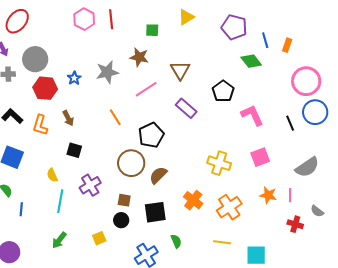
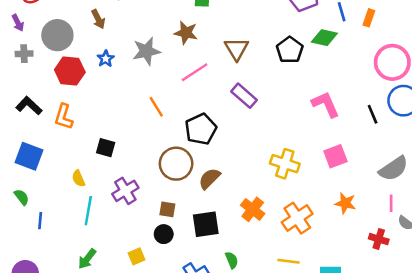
green diamond: (251, 61) -> (324, 38), turned -40
black pentagon: (223, 91) -> (290, 50), moved
brown arrow: (68, 118) -> (98, 19), moved
pink line: (290, 195) -> (391, 203), moved

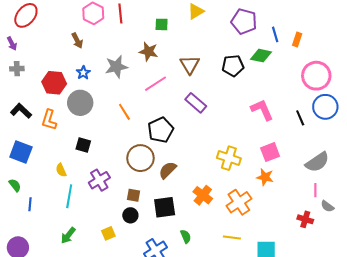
gray circle: (57, 35) -> (80, 103), moved
black pentagon: (290, 50) -> (233, 66), turned 30
orange star: (345, 203) -> (265, 177), moved

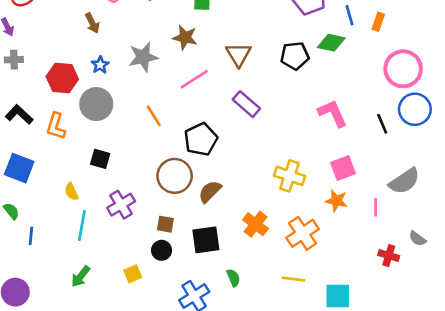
pink line: (315, 190) -> (376, 207), moved

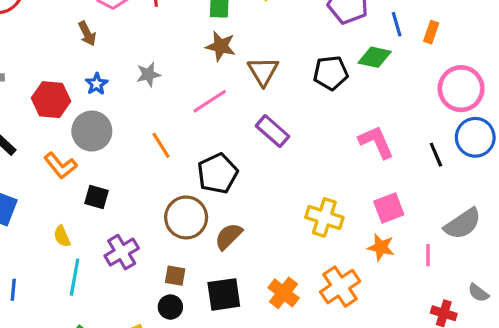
brown star: (185, 37) -> (221, 46), moved
gray star: (143, 57) -> (148, 74), size x0.7
orange L-shape: (56, 126) -> (60, 166), moved, turned -56
orange cross: (256, 224) -> (284, 293), moved

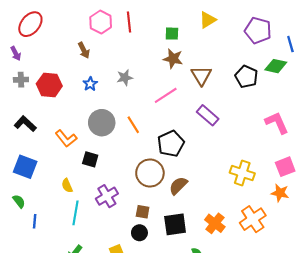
black pentagon: (331, 73) -> (246, 77), turned 30
red hexagon: (51, 100) -> (49, 85), moved
gray circle: (92, 131) -> (102, 123), moved

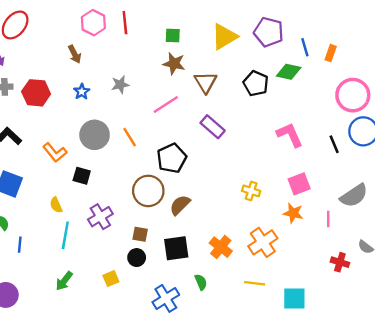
yellow triangle: (208, 20) -> (224, 37), moved, size x1.4
yellow cross: (242, 173) -> (251, 191), size x0.7

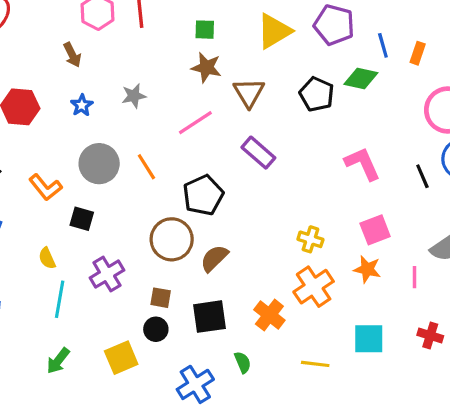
orange cross: (263, 242) -> (314, 287), moved
yellow square: (111, 279) -> (121, 358), size x1.5
cyan square: (294, 298) -> (369, 339), moved

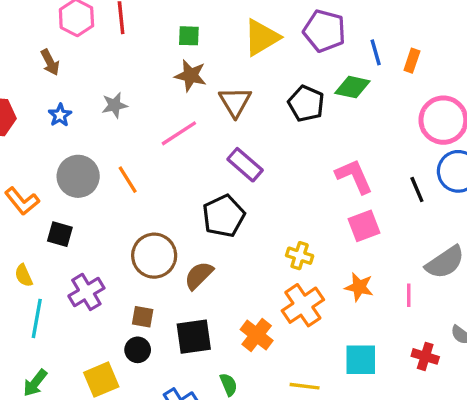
black pentagon: (203, 195) -> (224, 216), moved
pink square: (375, 230) -> (364, 226), moved

